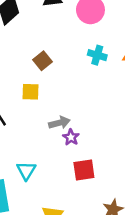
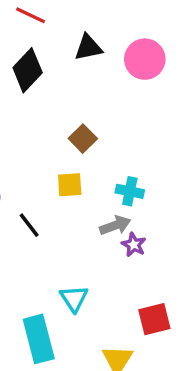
cyan cross: (97, 55) -> (130, 191), moved
red square: (84, 170) -> (154, 319), moved

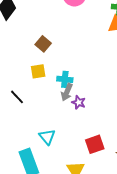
cyan cross: (130, 191) -> (65, 79), moved
gray arrow: (115, 225) -> (67, 92), turned 138

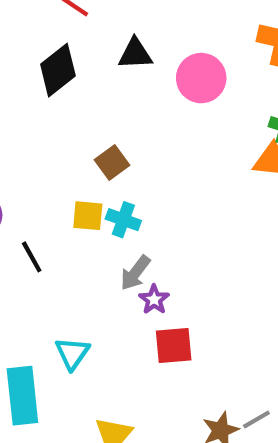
cyan cross: (65, 79) -> (123, 220), moved
red square: (95, 144) -> (174, 345), moved

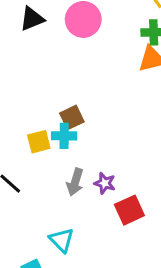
brown square: (112, 162) -> (72, 117), moved, turned 30
gray arrow: (135, 273) -> (75, 182), moved

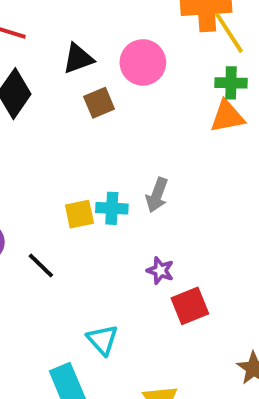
brown square: (72, 117) -> (99, 103), moved
gray arrow: (75, 182) -> (157, 195), moved

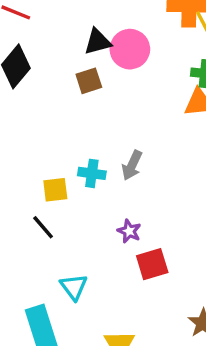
black triangle: (78, 59) -> (98, 42), moved
yellow square: (79, 214) -> (55, 190), moved
black line: (41, 266) -> (43, 227), moved

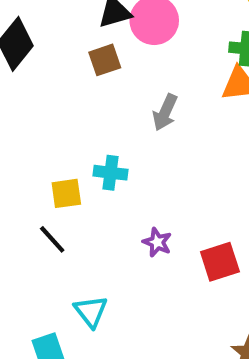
gray arrow: (132, 165) -> (165, 112), moved
red square: (152, 264) -> (220, 262), moved

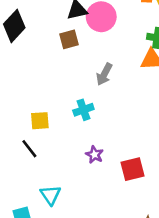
cyan cross: (111, 173) -> (83, 110), moved, turned -30

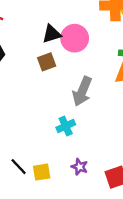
gray arrow: (104, 74) -> (82, 91), size x1.4
yellow square: (40, 121) -> (42, 172), moved

